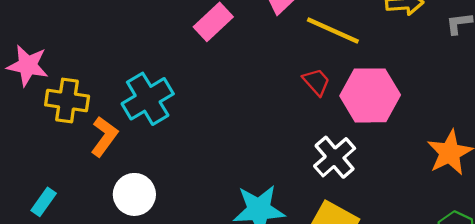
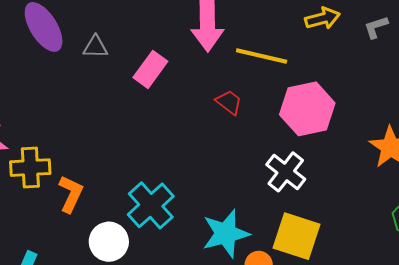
red trapezoid: (316, 82) -> (229, 102), moved
cyan cross: (148, 99) -> (151, 205), moved

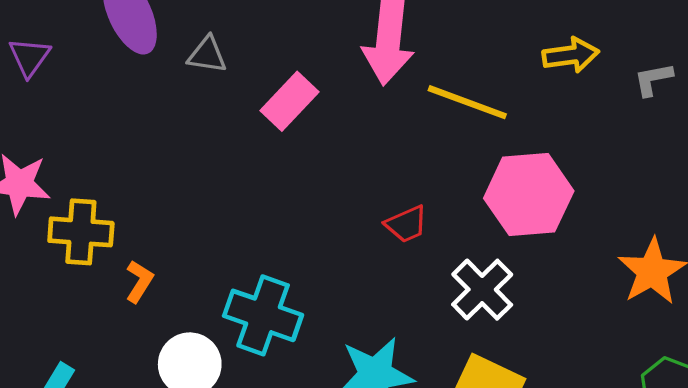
red trapezoid: (229, 102) -> (406, 224), moved, turned 112
orange L-shape: (71, 194) -> (139, 281), size x0.7
cyan cross: (151, 205) -> (263, 315), turned -36

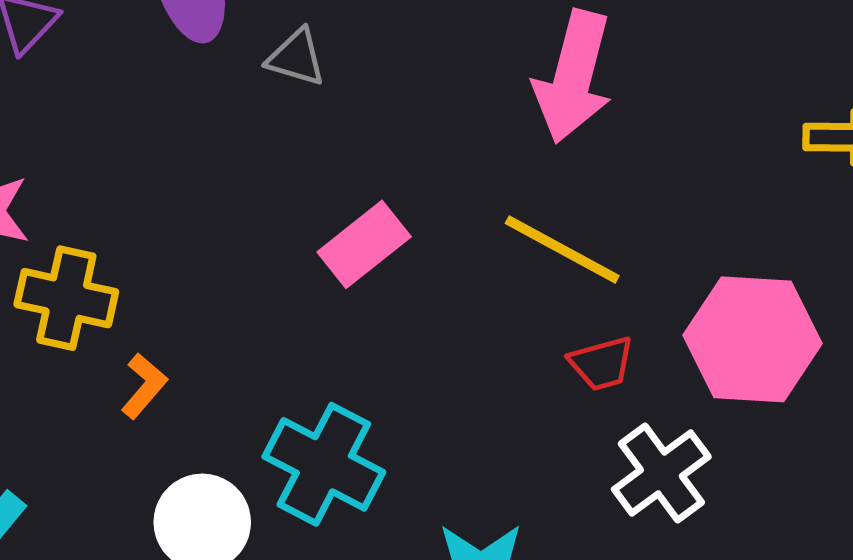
pink rectangle: (290, 101) -> (364, 244), moved
yellow line: (467, 102) -> (562, 249), moved
red trapezoid: (406, 224) -> (602, 363), moved

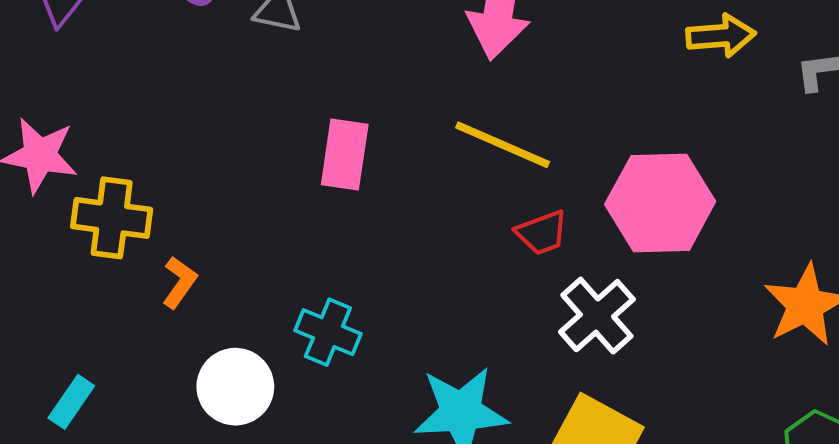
pink rectangle: (364, 244) -> (345, 155), turned -38
cyan cross: (324, 464) -> (328, 332), size x0.7

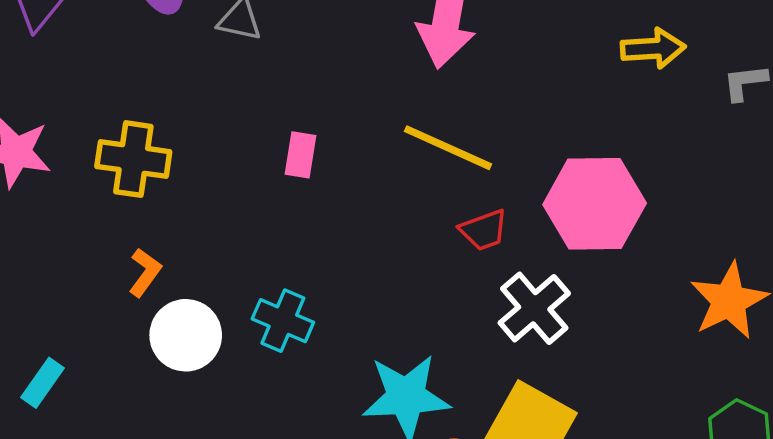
pink rectangle: (345, 155) -> (301, 155), size x0.7
yellow cross: (112, 218) -> (133, 159), moved
white circle: (235, 387) -> (186, 335), moved

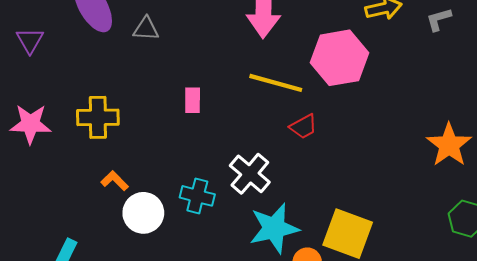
pink hexagon: (595, 204) -> (340, 58), moved
orange L-shape: (145, 272) -> (115, 181), turned -72
white cross: (534, 308) -> (250, 174), moved

